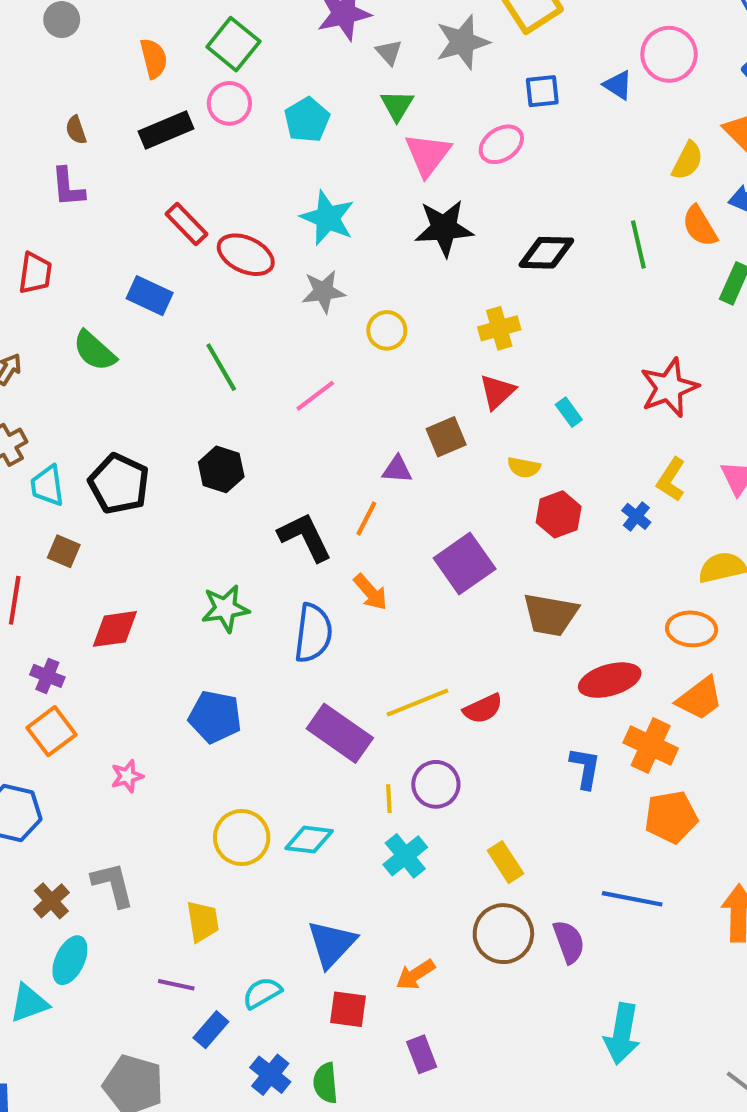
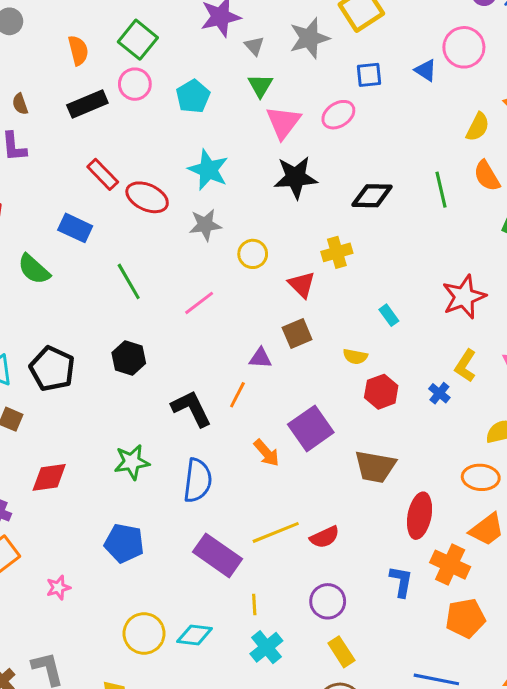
red triangle: (497, 392) -> (302, 285), moved, turned -32
orange arrow: (370, 592) -> (266, 453), moved
red ellipse: (610, 680) -> (420, 516), turned -63
purple circle: (436, 784) -> (328, 601), moved

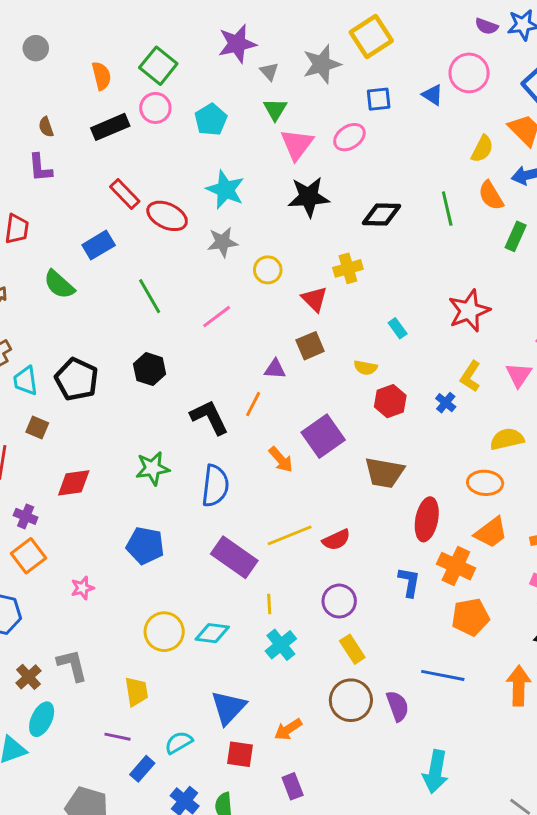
blue rectangle: (75, 228) -> (99, 245), turned -56

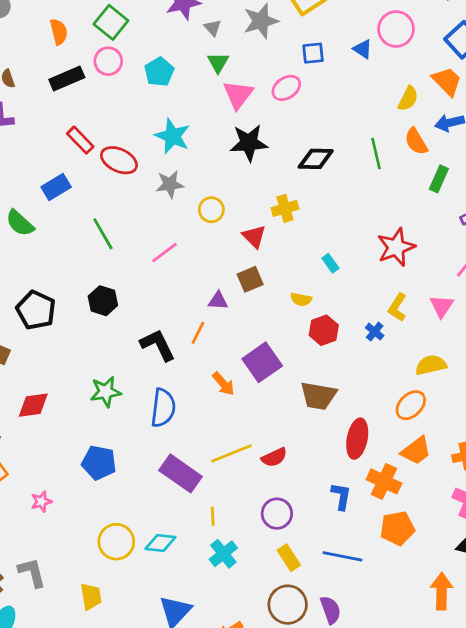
orange ellipse: (485, 483) -> (411, 405), turned -48
blue line: (443, 675) -> (343, 556), moved

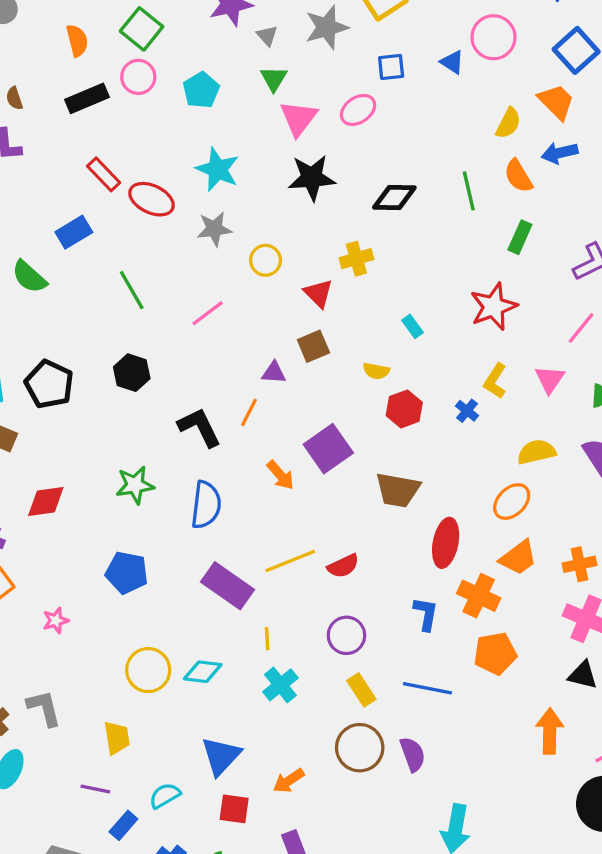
green rectangle: (439, 179) -> (520, 237), moved

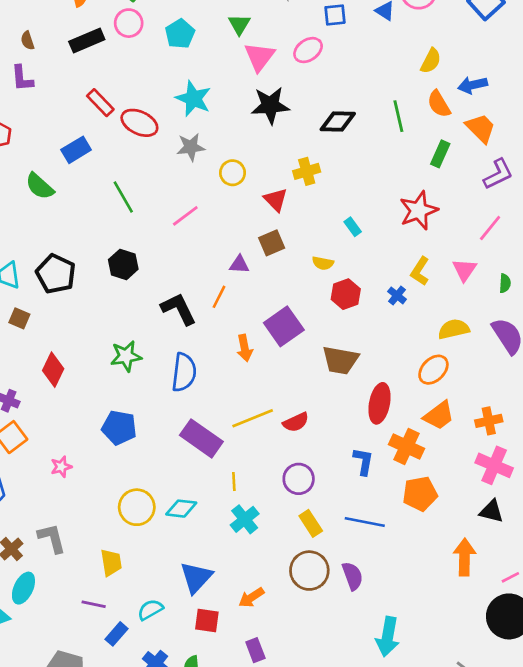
orange trapezoid: (556, 102) -> (481, 128), moved
orange arrow: (280, 475) -> (245, 348), turned 30
red diamond: (46, 502) -> (53, 370), turned -56

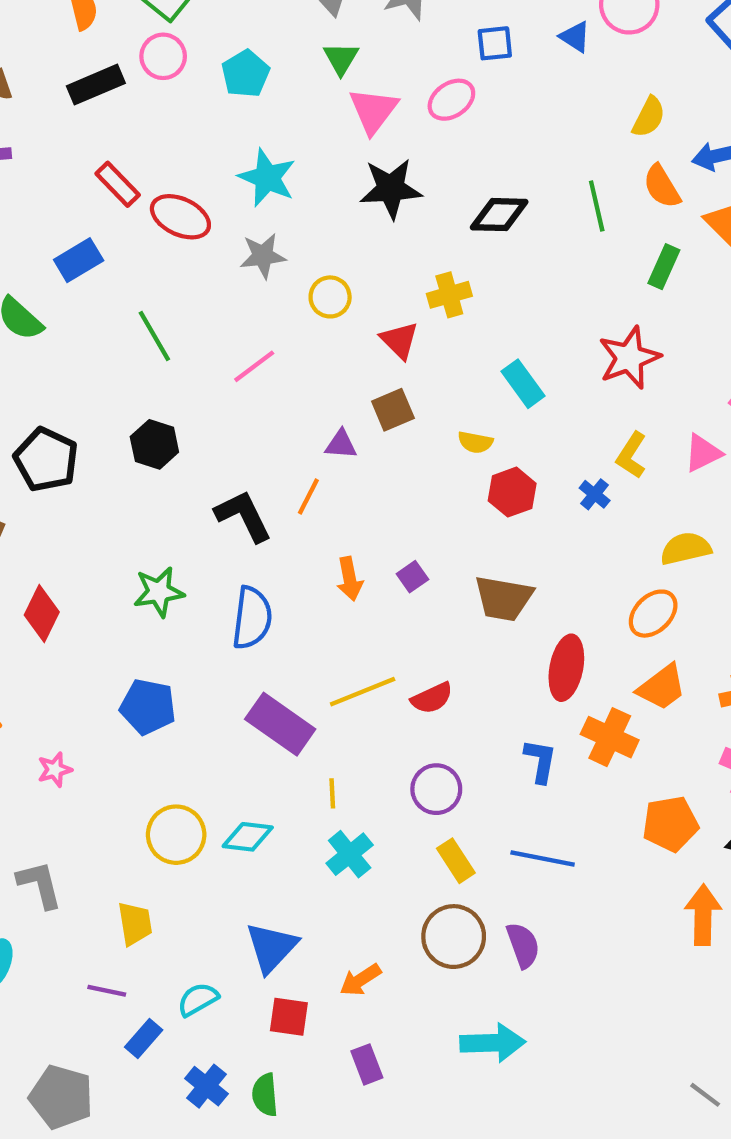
cyan rectangle: (353, 227) -> (523, 384), size x1.5
pink triangle: (464, 270) -> (703, 453), turned 30
purple square: (284, 326) -> (412, 577), moved, size x0.5
orange pentagon: (420, 494) -> (670, 824), moved
cyan arrow: (388, 637) -> (493, 1043), moved, turned -102

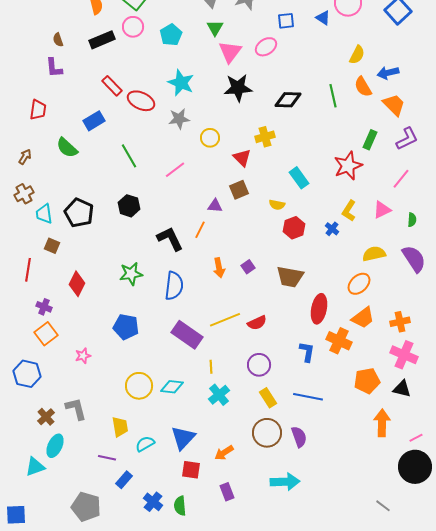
green rectangle: (664, 267) -> (370, 140), moved
cyan semicircle: (198, 999) -> (145, 444), moved

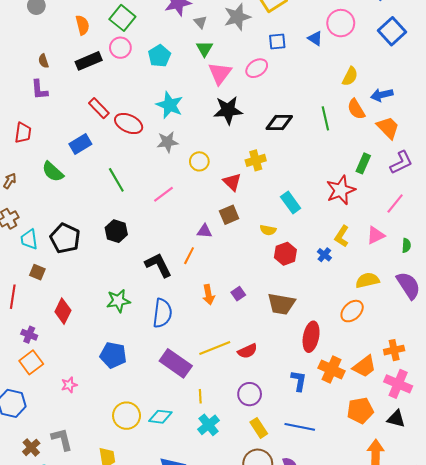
orange trapezoid: (363, 318) -> (364, 366), moved

